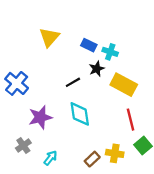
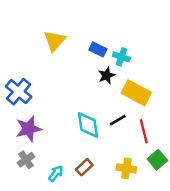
black line: (73, 82) -> (118, 120), moved
purple star: (40, 117) -> (29, 129), moved
brown rectangle: (92, 159) -> (84, 167), moved

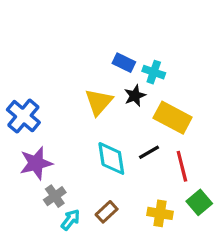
yellow triangle: (55, 41) -> (99, 102), moved
gray cross: (26, 160) -> (55, 196), moved

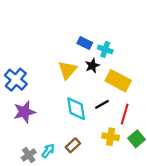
red line: (182, 166) -> (125, 114), turned 30
gray cross: (55, 196) -> (29, 155), moved
yellow cross: (160, 213) -> (111, 137), moved

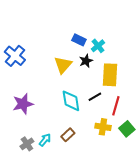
cyan cross: (105, 49) -> (98, 46), turned 32
blue cross: (16, 80) -> (15, 56), moved
yellow rectangle: (118, 81) -> (110, 75), turned 65

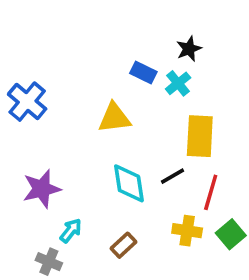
black star: (86, 61) -> (189, 49), moved
yellow triangle: (63, 65) -> (114, 118), turned 42
cyan arrow: (45, 140) -> (71, 231), moved
gray cross: (27, 144) -> (49, 262), turned -32

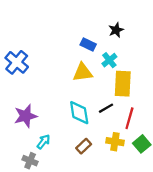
cyan cross: (178, 83) -> (109, 60), moved
yellow triangle: (114, 118) -> (83, 72), moved
brown rectangle: (123, 245) -> (84, 146), moved

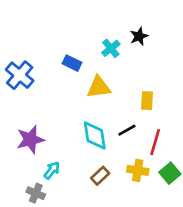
blue rectangle: (88, 45) -> (72, 63), moved
cyan cross: (109, 60) -> (111, 48), moved
yellow rectangle: (123, 84) -> (147, 101), size x0.6

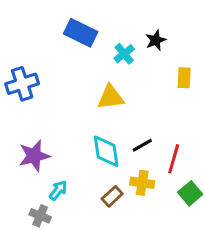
blue rectangle: (72, 63) -> (81, 33), moved, size x1.5
blue cross: (20, 75) -> (22, 84), turned 32
yellow rectangle: (147, 101) -> (184, 78), moved
yellow cross: (138, 170) -> (142, 183), moved

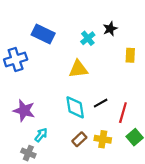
blue rectangle: (81, 33) -> (43, 34), moved
purple star: (34, 156) -> (24, 111), turned 30
yellow cross: (142, 183) -> (103, 139), moved

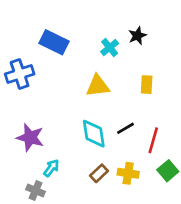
yellow rectangle: (130, 55) -> (147, 85), moved

